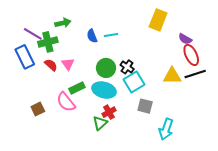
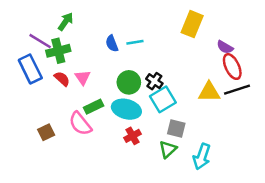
green arrow: (63, 23) -> (66, 22), moved, turned -42
green triangle: (100, 123) -> (168, 149), moved

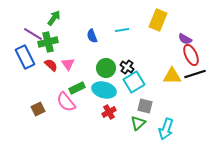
cyan line: (135, 42) -> (122, 30), moved

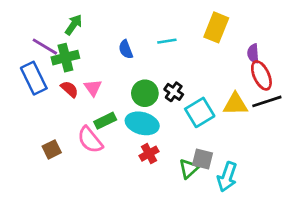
purple semicircle: (185, 39) -> (253, 53), turned 56
cyan square: (134, 82) -> (200, 112), moved
gray square: (145, 106) -> (202, 159), moved

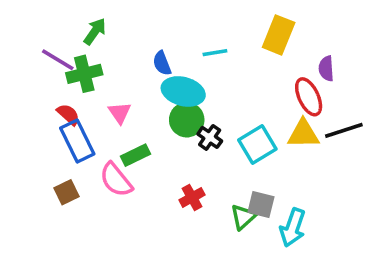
red ellipse: (261, 75) -> (309, 97), moved
blue rectangle: (34, 78) -> (77, 141), moved
red semicircle: (69, 89) -> (68, 114), moved
black cross: (174, 92) -> (210, 137), moved
cyan ellipse: (142, 123) -> (183, 91), moved

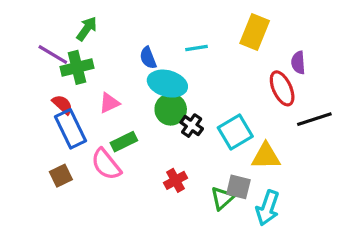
pink triangle: (120, 113) -> (109, 103), turned 40
yellow triangle: (303, 134) -> (266, 156), moved

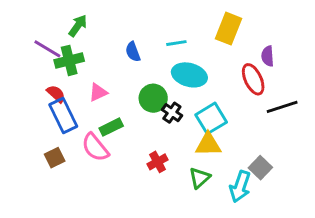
cyan ellipse: (167, 84) -> (189, 75), moved
yellow triangle: (266, 156) -> (208, 145), moved
gray square: (238, 187) -> (260, 168), moved, turned 30

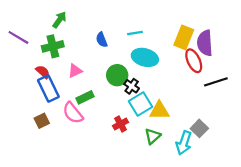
yellow rectangle: (229, 29) -> (184, 37), moved
purple line: (47, 49) -> (18, 37), moved
purple semicircle: (268, 56) -> (205, 43), size x1.6
cyan square: (211, 118) -> (140, 104), moved

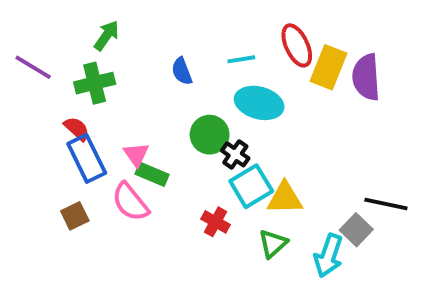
red ellipse: (194, 61) -> (297, 45), moved
pink triangle: (75, 71) -> (136, 154), moved, turned -40
black line: (216, 82) -> (386, 204), moved, turned 30
green rectangle: (85, 97) -> (152, 174), turned 49
red cross: (120, 124) -> (216, 222), turned -32

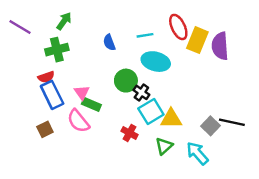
purple line: (33, 67) -> (20, 27), moved
red semicircle: (77, 129) -> (46, 77), turned 119
gray square: (356, 230) -> (210, 126), moved
cyan arrow: (328, 256) -> (197, 153), turned 120

